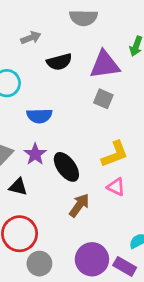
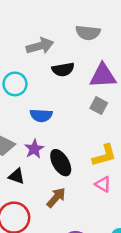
gray arrow: (31, 38) -> (40, 46), size x1.5
brown arrow: (79, 205) -> (56, 198), moved

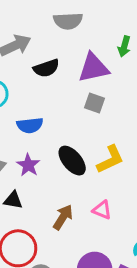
black ellipse: (61, 163) -> (72, 161), moved
pink triangle: (103, 184) -> (102, 210), moved

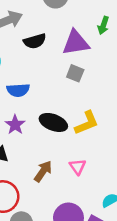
black ellipse: (72, 161) -> (53, 122), turned -32
pink triangle: (102, 210) -> (77, 167), turned 30

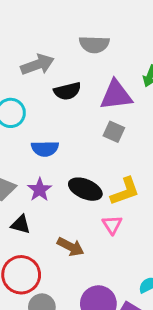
pink triangle: (77, 167) -> (112, 225), moved
brown arrow: (43, 171) -> (70, 247), turned 80

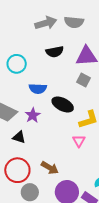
gray arrow: (37, 65) -> (46, 23), moved
black ellipse: (85, 189) -> (63, 104), moved
brown arrow: (70, 247) -> (50, 168), moved

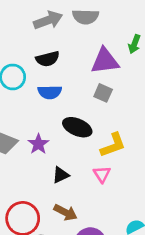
black semicircle: (55, 52) -> (48, 59), moved
blue semicircle: (38, 89) -> (50, 92), moved
black triangle: (19, 137) -> (61, 175), moved, turned -40

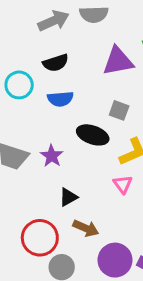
gray square: (103, 93) -> (119, 110), moved
black triangle: (61, 175) -> (68, 197), moved

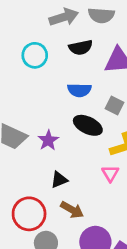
black semicircle: (56, 63) -> (81, 47), moved
cyan circle: (19, 85) -> (35, 55), moved
blue semicircle: (60, 99) -> (79, 90), moved

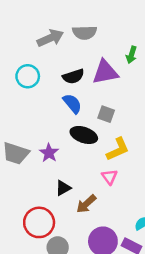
black semicircle: (81, 47) -> (73, 76), moved
blue semicircle: (79, 90) -> (72, 104), turned -125
brown arrow: (72, 210) -> (86, 204), moved, turned 115

